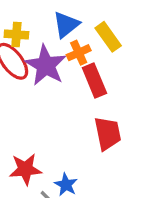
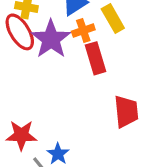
red trapezoid: (108, 133) -> (126, 111), moved

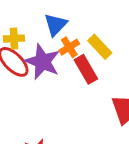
yellow rectangle: (113, 18) -> (100, 47), moved

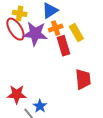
purple star: (42, 62) -> (35, 34), turned -30

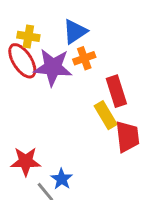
yellow rectangle: (76, 33) -> (106, 115), moved
red rectangle: (63, 46) -> (116, 91), moved

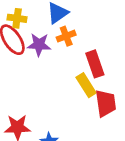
purple star: (53, 67) -> (39, 45), size x0.7

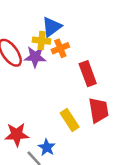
yellow cross: (17, 18) -> (42, 41), moved
yellow rectangle: (86, 85) -> (70, 120), moved

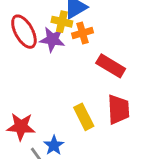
red rectangle: (88, 74) -> (111, 66), turned -45

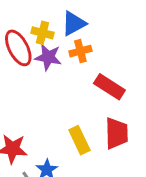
yellow cross: (62, 22) -> (42, 33), moved

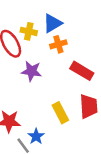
purple star: (48, 57) -> (31, 71), moved

